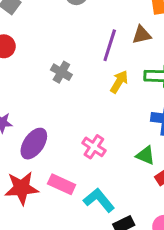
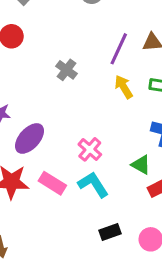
yellow arrow: (119, 82) -> (124, 87), turned -70
cyan L-shape: (99, 200) -> (93, 184), moved

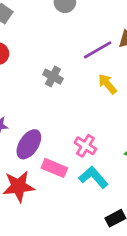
purple line: (119, 49) -> (98, 50), turned 44
pink rectangle: (52, 183) -> (54, 168), moved

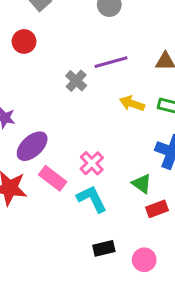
purple line: (98, 50) -> (111, 62), moved
yellow arrow: (107, 84) -> (132, 103), turned -45

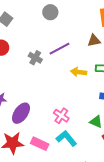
gray cross: (76, 81) -> (35, 58), moved
pink rectangle: (53, 178) -> (40, 144), moved

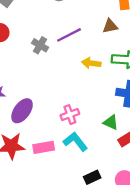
pink cross: (61, 116) -> (70, 115), turned 35
pink rectangle: (40, 144) -> (44, 147), turned -36

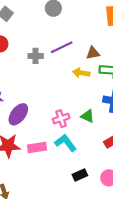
brown triangle: (110, 26) -> (93, 53), moved
gray cross: (40, 45) -> (36, 56), turned -32
green triangle: (111, 122) -> (88, 116), moved

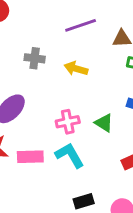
gray cross: (36, 56) -> (35, 58), moved
yellow arrow: (81, 73) -> (76, 69), moved

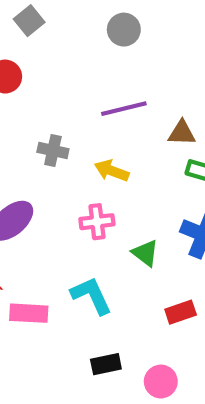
pink cross: (68, 122) -> (97, 222), moved
pink rectangle: (30, 157) -> (29, 313), moved

